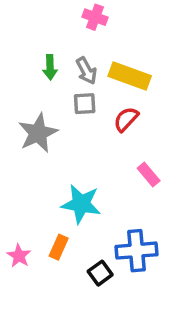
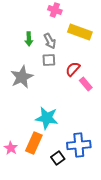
yellow rectangle: (130, 76) -> (80, 32), moved
pink rectangle: (149, 175) -> (86, 84), moved
orange rectangle: (59, 247) -> (34, 143), size x1.5

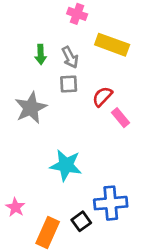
orange rectangle: (34, 143) -> (48, 232), moved

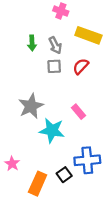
red semicircle: (102, 97) -> (81, 66), moved
gray star: (31, 108) -> (31, 106), moved
pink rectangle: (121, 118) -> (78, 112), moved

